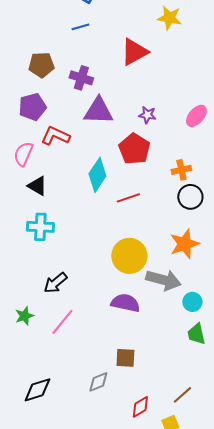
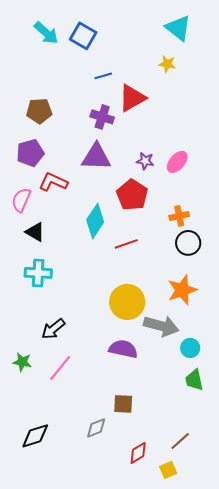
yellow star: (169, 18) -> (167, 64), size x0.7
blue line: (80, 27) -> (103, 76), moved
purple cross: (81, 78) -> (102, 117), moved
pink ellipse: (196, 116) -> (177, 162), moved
green star: (24, 316) -> (22, 362), turned 30

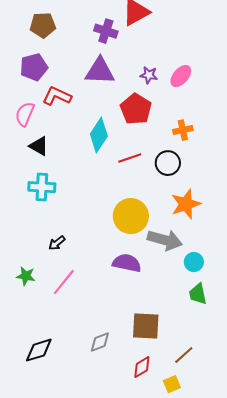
black circle: (188, 243) -> (168, 163), moved
black arrow: (53, 329) -> (57, 243), size x0.7
brown square: (123, 404) -> (146, 326), moved, size x1.4

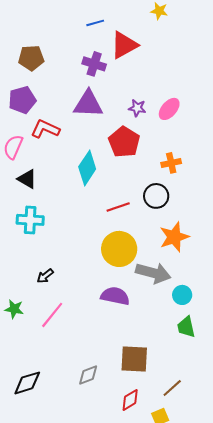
red line: (130, 158) -> (118, 207), moved

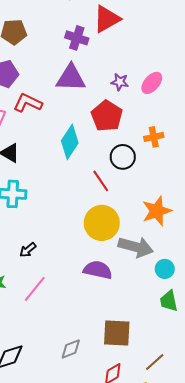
black circle: (156, 196) -> (123, 157), moved
red line: (118, 207) -> (101, 181), turned 75

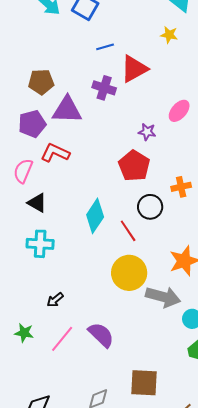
purple triangle: (71, 78) -> (67, 110), moved
pink ellipse: (152, 83) -> (179, 111), moved
cyan diamond: (70, 142) -> (95, 216), moved
purple semicircle: (98, 270) -> (101, 335), moved, turned 32

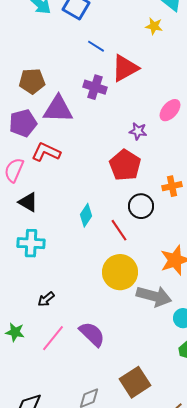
yellow star: (169, 35) -> (154, 26), moved
blue line: (105, 47) -> (96, 46), turned 48
cyan diamond: (95, 216) -> (86, 215), size x0.7
brown square: (144, 383) -> (135, 382), turned -36

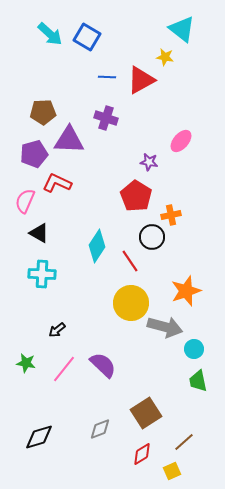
blue line: (96, 46) -> (107, 77), turned -30
red triangle: (125, 68) -> (141, 80), moved
orange cross: (172, 186) -> (171, 215), moved
cyan diamond: (86, 215) -> (97, 246), size x1.4

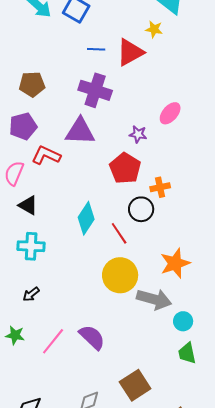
purple cross: (106, 118) -> (95, 90), size x1.4
purple triangle: (69, 140) -> (80, 131), moved
black arrow: (57, 330) -> (31, 294), moved

